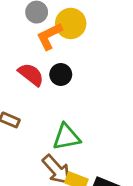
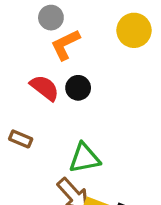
yellow circle: (71, 23) -> (134, 30), moved

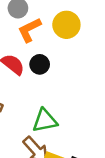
yellow circle: (134, 30) -> (66, 25), moved

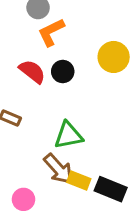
yellow circle: (66, 25) -> (114, 57), moved

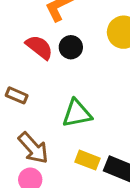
brown arrow: (58, 169) -> (33, 148), moved

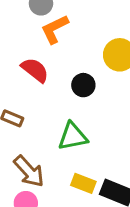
black circle: (71, 47) -> (83, 85), moved

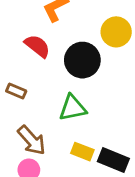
black circle: (83, 85) -> (82, 60), size x1.6

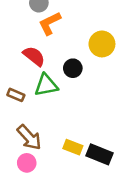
black circle: (82, 60) -> (73, 68), size x0.6
green triangle: (72, 108) -> (46, 85), moved

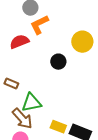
red semicircle: (34, 56) -> (19, 42), moved, turned -60
green triangle: (46, 85) -> (31, 103), moved

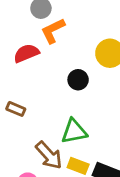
green triangle: (31, 103) -> (74, 131), moved
brown arrow: (22, 119) -> (49, 155), moved

